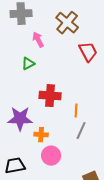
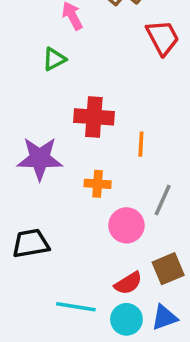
gray line: (81, 131) -> (163, 200), moved
orange cross: (41, 135) -> (98, 184), moved
pink circle: (51, 156) -> (126, 225), moved

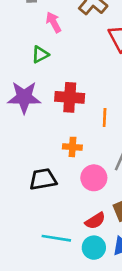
purple star: (40, 159) -> (24, 97), moved
black trapezoid: (31, 243) -> (43, 179), moved

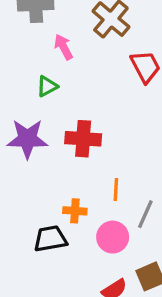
orange line: (105, 117) -> (116, 190), moved
orange cross: (72, 147) -> (75, 211), moved

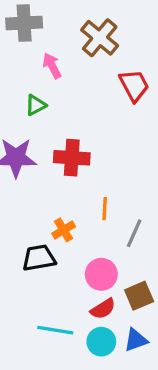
orange cross: (75, 211) -> (64, 230), turned -35
pink circle: (113, 237) -> (101, 274), moved

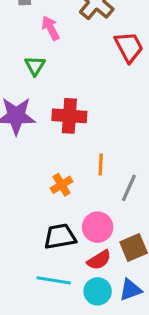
green triangle: (36, 105) -> (35, 66), turned -30
black trapezoid: (39, 258) -> (60, 237), moved

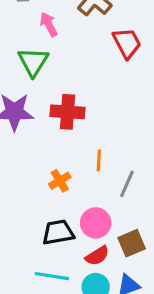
green triangle: (35, 66) -> (33, 62), size x1.5

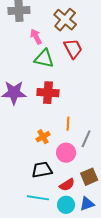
red trapezoid: (127, 43) -> (73, 49), moved
green triangle: (33, 62) -> (44, 59), moved, turned -50
pink circle: (96, 223) -> (66, 153), moved

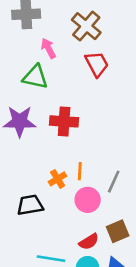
green triangle: (44, 59) -> (35, 77), moved
orange line: (68, 124) -> (80, 171), moved
black trapezoid: (42, 170) -> (30, 205), moved

